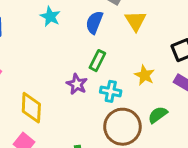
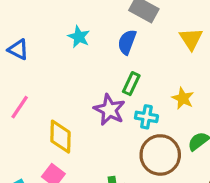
yellow triangle: (136, 21) -> (191, 39), moved
purple star: (77, 84) -> (109, 110), size x1.4

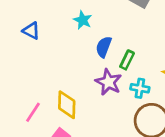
blue semicircle: (127, 42) -> (104, 47), moved
pink line: (20, 107) -> (33, 112), moved

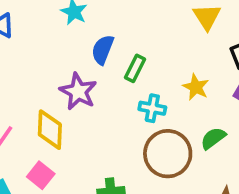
purple star: (108, 82) -> (78, 91), moved

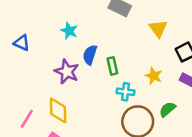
green rectangle: (135, 68) -> (112, 66), turned -36
purple star: (78, 91) -> (67, 72), moved

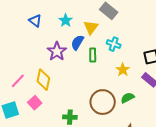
yellow triangle: (158, 28) -> (91, 27), moved
blue triangle: (22, 43) -> (35, 21), moved
cyan cross: (125, 92) -> (114, 44), moved

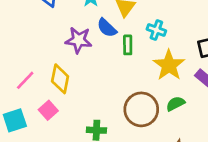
blue semicircle: (77, 42) -> (107, 28), turned -77
purple star: (57, 51) -> (79, 40), turned -30
yellow star: (123, 70) -> (169, 65), size x1.6

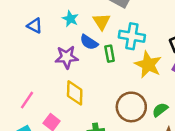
cyan cross: (156, 30) -> (132, 36), size x1.5
yellow diamond: (60, 79) -> (75, 93), moved
green semicircle: (175, 104) -> (160, 110), moved

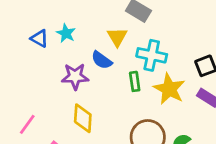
cyan star: (70, 19) -> (66, 33), moved
green rectangle: (110, 54) -> (135, 81), moved

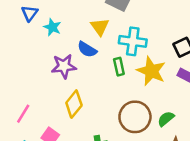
blue triangle: (39, 38) -> (30, 13), moved, turned 42
yellow diamond: (83, 118) -> (74, 104), turned 40

